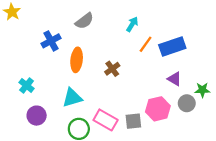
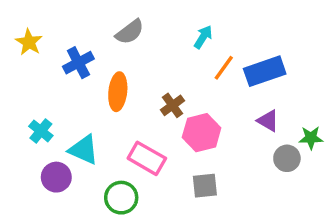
yellow star: (12, 12) -> (29, 42), moved
cyan triangle: (72, 98) -> (84, 150), moved, turned 40
pink hexagon: (158, 109) -> (202, 133), moved
pink rectangle: (106, 120) -> (147, 158), moved

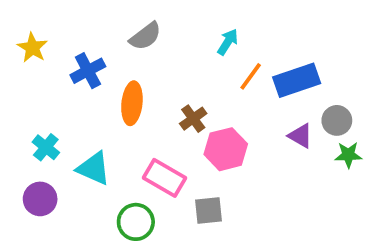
gray circle: (287, 158) -> (337, 120), moved
purple circle: (56, 177) -> (40, 199), moved
gray square: (205, 186) -> (209, 210), moved

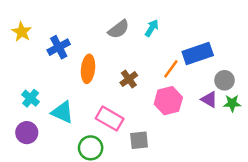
gray semicircle: (145, 36) -> (119, 29), moved
orange line: (251, 76) -> (171, 69), moved
purple triangle: (300, 136) -> (209, 99), moved
pink hexagon: (226, 149) -> (168, 101), moved

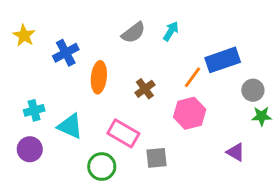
cyan cross: (31, 98) -> (34, 110), turned 36
purple triangle: (209, 99) -> (236, 152), moved

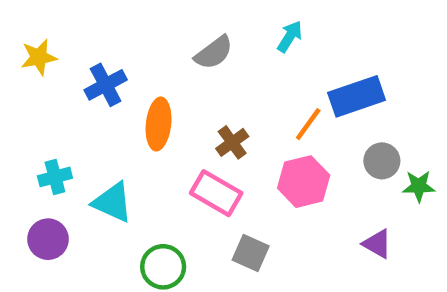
cyan arrow: (171, 31) -> (290, 37), moved
yellow star: (24, 35) -> (39, 57), turned 30
gray circle: (253, 90) -> (382, 161), moved
pink rectangle: (123, 133) -> (216, 193), moved
gray square: (156, 158) -> (251, 253), turned 30

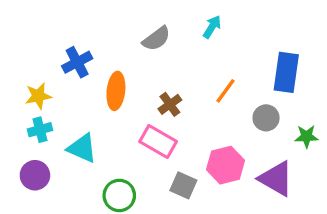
yellow star: (39, 57) -> (38, 96), moved
blue rectangle: (357, 96) -> (286, 72), moved, turned -63
gray circle: (382, 161) -> (266, 118), moved
pink hexagon: (304, 182) -> (226, 165), moved
purple triangle: (377, 244) -> (276, 179), size x1.6

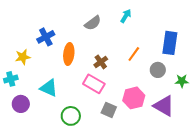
cyan cross: (40, 130) -> (11, 79), moved

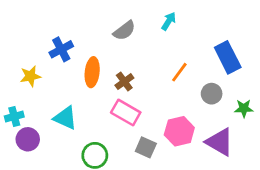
blue rectangle: (170, 43) -> (228, 57), turned -35
brown cross: (101, 62) -> (124, 82), moved
cyan cross: (11, 79) -> (14, 116), moved

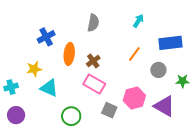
cyan arrow: (169, 21) -> (138, 21), moved
gray semicircle: (124, 31) -> (93, 23), turned -42
blue rectangle: (228, 57) -> (170, 43), turned -70
yellow star: (30, 76) -> (34, 69), moved
purple circle: (28, 139) -> (16, 115), moved

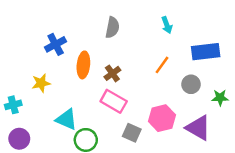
cyan arrow: (138, 21) -> (167, 25), turned 128
cyan triangle: (49, 88) -> (66, 119), moved

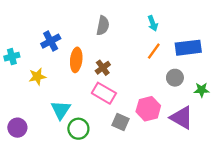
orange line: (162, 65) -> (154, 51), moved
cyan cross: (13, 105) -> (12, 57), moved
cyan triangle: (66, 119) -> (61, 110), turned 40

